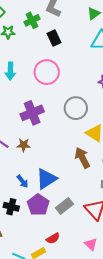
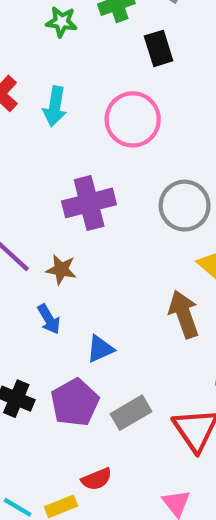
blue triangle: (46, 179) -> (100, 349), size x0.6
blue arrow: (23, 181) -> (49, 319), moved

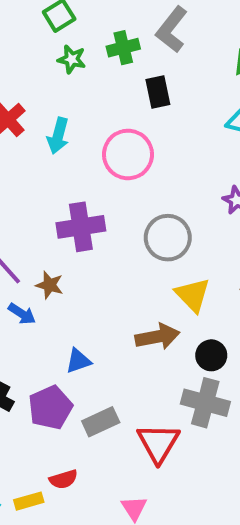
brown arrow: (184, 314) -> (157, 337), turned 93
blue arrow: (49, 319) -> (22, 314), moved, turned -32

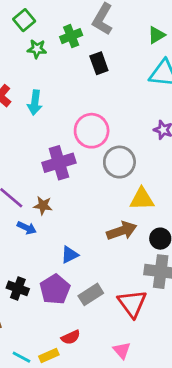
pink circle: (128, 154) -> (92, 131), moved
yellow triangle: (193, 295) -> (142, 199), turned -40

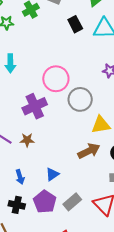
black rectangle: (99, 63) -> (75, 24), moved
blue arrow: (27, 228) -> (20, 177), moved, turned 56

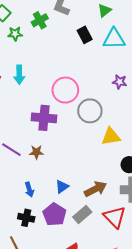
purple cross: (35, 106) -> (44, 118), turned 30
brown arrow: (89, 151) -> (95, 189), moved

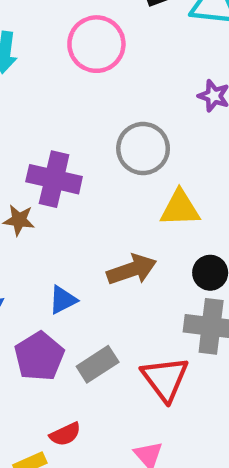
pink circle: (65, 90) -> (96, 44), moved
purple cross: (44, 118) -> (54, 179), moved
brown arrow: (95, 189) -> (132, 270), moved

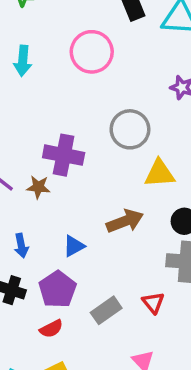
gray rectangle: (98, 364) -> (106, 310), moved
red triangle: (165, 379) -> (153, 303), size x0.6
red semicircle: (65, 434) -> (51, 329), moved

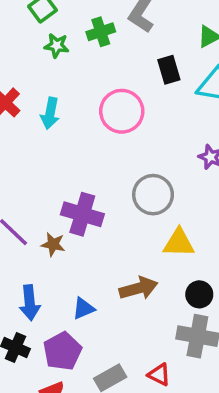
blue arrow: (21, 246) -> (30, 303), size x1.4
red triangle: (153, 303) -> (159, 375), turned -30

